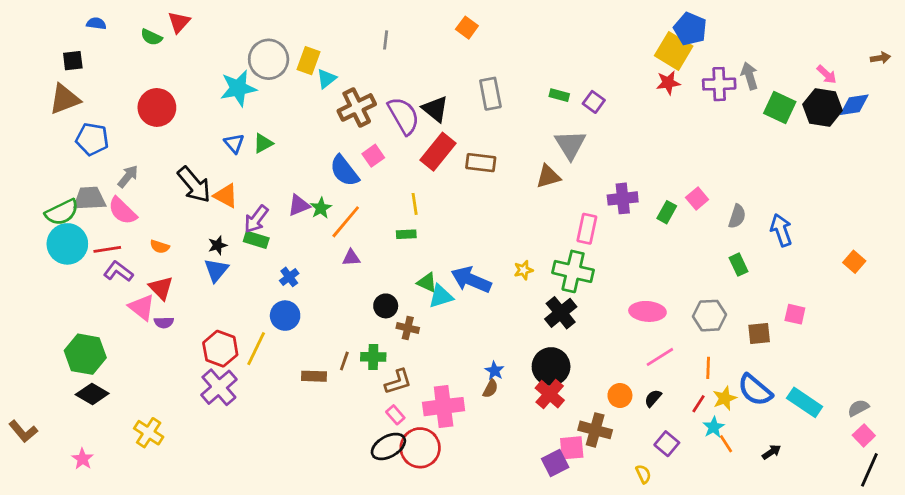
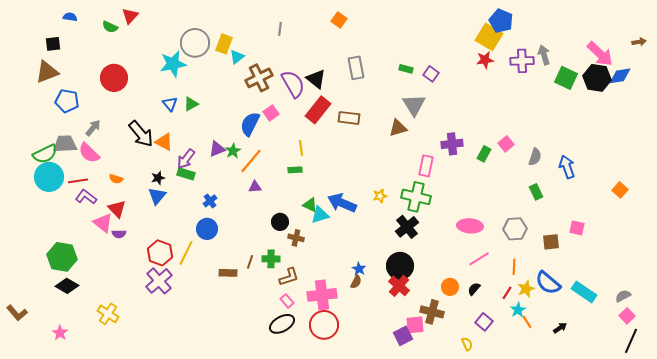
pink arrow: (827, 74) -> (600, 54), size x1.8
blue semicircle: (344, 171) -> (250, 124), turned 65
red circle: (420, 448) -> (324, 325), moved

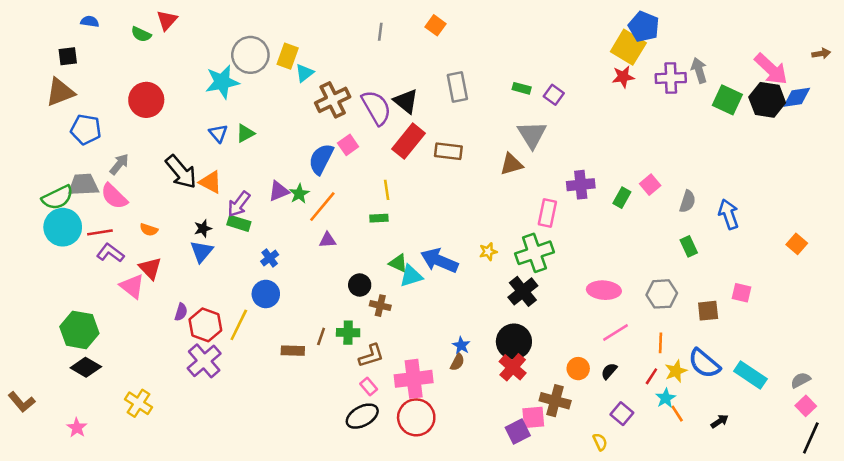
gray line: (280, 29) -> (380, 32), moved
green cross: (416, 197) -> (534, 253), turned -32
purple semicircle: (119, 234) -> (181, 312), moved, turned -72

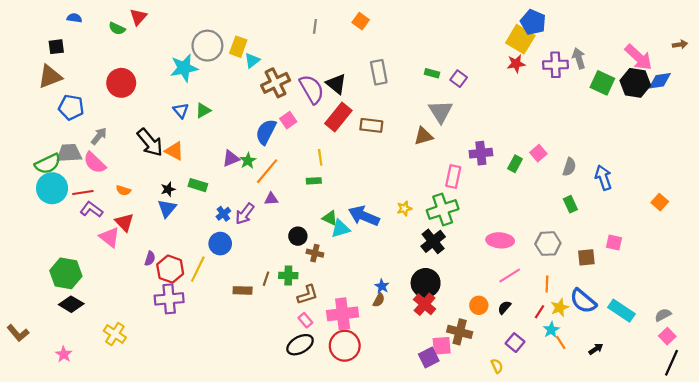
purple arrow: (239, 204) -> (245, 214), moved
purple cross: (204, 361) -> (169, 299), turned 36

